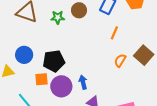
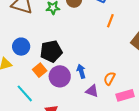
orange semicircle: (120, 60) -> (109, 78), moved
orange square: (42, 79) -> (40, 70), turned -32

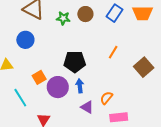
orange line: (110, 21) -> (113, 52), moved
blue circle: (21, 47) -> (25, 40), moved
black pentagon: (51, 51) -> (75, 62), moved

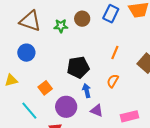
purple circle: (58, 87) -> (66, 107), moved
orange semicircle: (106, 98) -> (113, 81), moved

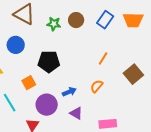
black pentagon: (78, 67) -> (49, 62), moved
blue arrow: (87, 91) -> (69, 92), turned 72

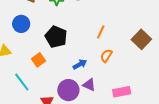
orange line: (103, 58) -> (101, 32), moved
black pentagon: (49, 62) -> (56, 37), turned 30
purple circle: (47, 105) -> (68, 90), moved

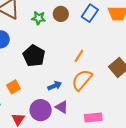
orange semicircle: (106, 56) -> (82, 80), size x1.6
orange square: (38, 60) -> (14, 87), moved

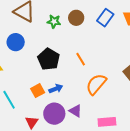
orange line: (79, 56) -> (81, 59), moved, turned -64
blue arrow: (55, 86) -> (56, 89), moved
orange square: (14, 87) -> (38, 91), moved

